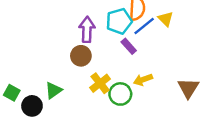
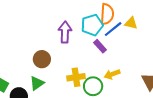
yellow triangle: (166, 19) -> (131, 23), turned -32
brown circle: (81, 56) -> (42, 59), moved
yellow cross: (100, 83) -> (76, 77), turned 30

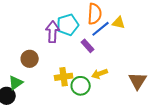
cyan pentagon: (92, 25) -> (68, 25), moved
green triangle: (37, 83) -> (16, 83), moved

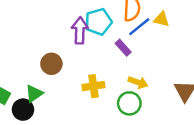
yellow arrow: (100, 74) -> (138, 82), turned -140
green circle: (81, 86) -> (129, 103), moved

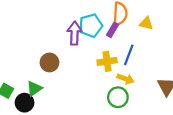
blue line: (139, 27) -> (129, 55), moved, turned -30
purple rectangle: (123, 48) -> (112, 30), moved, turned 72
yellow cross: (93, 86) -> (107, 61), moved

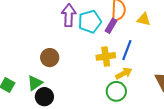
purple arrow: (74, 33) -> (69, 15), moved
yellow arrow: (126, 79) -> (124, 73), turned -49
black circle: (25, 103) -> (44, 97), moved

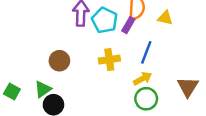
cyan pentagon: (90, 22) -> (105, 20), turned -30
yellow cross: (106, 56) -> (109, 60), moved
green circle: (116, 91) -> (146, 99), moved

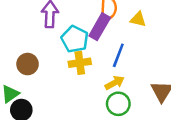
cyan pentagon: (105, 20) -> (75, 39), moved
purple rectangle: (128, 25) -> (100, 27), size x1.5

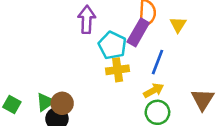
yellow triangle: (138, 19) -> (178, 25), turned 49
brown circle: (28, 64) -> (62, 103), moved

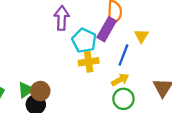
yellow triangle: (178, 25) -> (141, 36), moved

